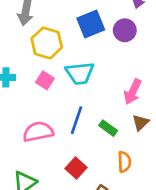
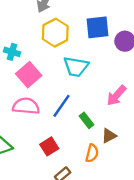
pink square: (45, 80) -> (29, 75), moved, size x1.5
brown triangle: (141, 123) -> (109, 136), moved

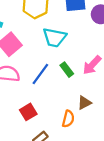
green rectangle: (86, 120) -> (67, 70), moved

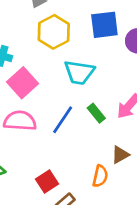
red square: (28, 112) -> (47, 181), moved

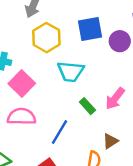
blue line: (63, 120) -> (59, 132), moved

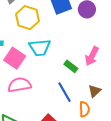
cyan trapezoid: (71, 72) -> (40, 48), moved
blue line: (59, 132) -> (64, 92), moved, turned -50

